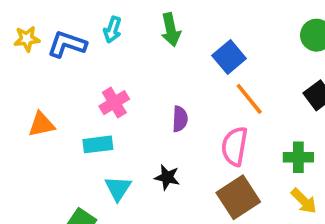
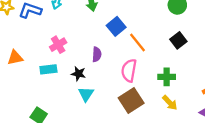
blue square: (229, 57) -> (116, 26), moved
black star: (167, 177) -> (78, 74), moved
cyan triangle: (118, 188) -> (86, 94), moved

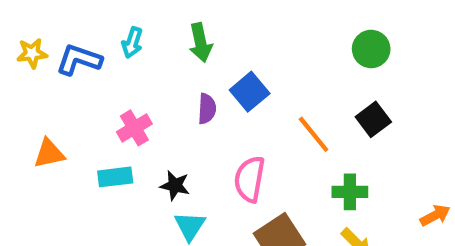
orange line: (138, 43) -> (314, 134), moved
purple semicircle: (97, 54) -> (207, 109), moved
pink semicircle: (129, 70) -> (250, 179), moved

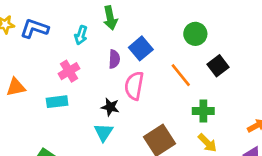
cyan arrow: (132, 43) -> (81, 35), moved
green circle: (371, 49) -> (195, 34), moved
pink semicircle: (250, 179) -> (134, 86), moved
black star: (175, 185) -> (110, 107), moved

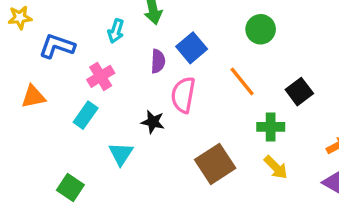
blue L-shape: (34, 29) -> (57, 46), moved
black square: (218, 66) -> (299, 92), moved
cyan rectangle: (57, 102) -> (86, 115), turned -48
cyan triangle: (104, 132) -> (121, 154), moved

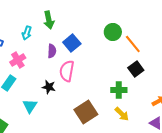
orange line: (242, 81) -> (133, 44), moved

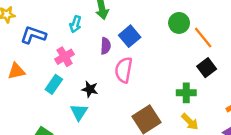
black star: (49, 87) -> (90, 89), moved

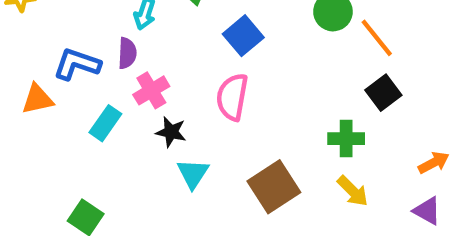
blue L-shape: (33, 35) -> (77, 64), moved
purple semicircle: (106, 46) -> (127, 53), moved
pink cross: (65, 57) -> (151, 90), moved
cyan triangle: (79, 112) -> (193, 174), moved

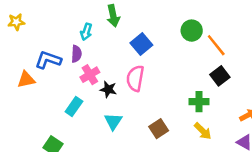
cyan rectangle: (105, 123) -> (74, 107), moved
black star: (171, 132) -> (108, 89), moved
brown square: (274, 187) -> (159, 129), size x0.7

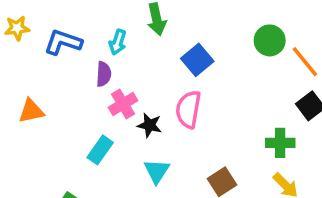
blue L-shape: (48, 60) -> (63, 42), moved

